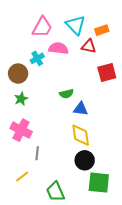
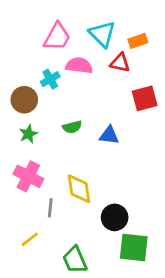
green semicircle: (66, 94) -> (72, 127), moved
blue triangle: (81, 109) -> (109, 135), moved
yellow diamond: (81, 135) -> (79, 189), moved

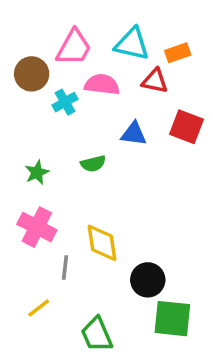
cyan triangle: (102, 34) -> (132, 44), turned -32
red square: (145, 98) -> (186, 127), turned 36
brown circle: (24, 100) -> (32, 74), moved
blue triangle: (109, 135) -> (134, 134), moved

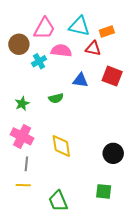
gray line: (65, 268) -> (26, 164), moved
black circle: (148, 280) -> (113, 153), moved
yellow line: (39, 308) -> (23, 185), turned 40
green square: (172, 319) -> (104, 191), size x0.7

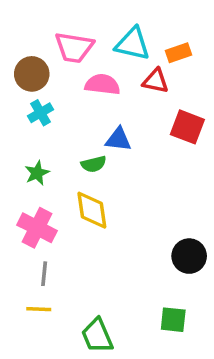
pink trapezoid: (44, 28) -> (74, 47), turned 70
cyan cross: (39, 61) -> (41, 113), moved
blue triangle: (80, 80) -> (118, 139), moved
yellow diamond: (61, 146) -> (92, 210), moved

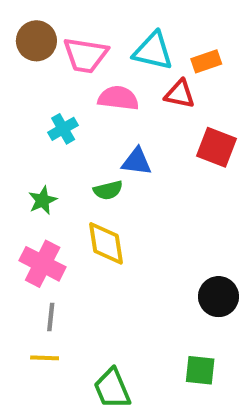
brown circle: (32, 74) -> (36, 41), moved
cyan cross: (41, 113) -> (63, 129), moved

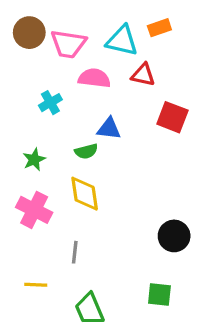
orange rectangle: (206, 61) -> (159, 28), moved
gray line: (51, 317) -> (75, 252), moved

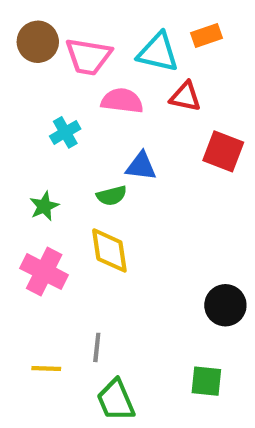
gray line: (75, 252) -> (97, 347), moved

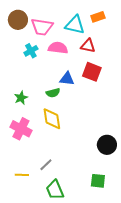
cyan cross: (65, 132) -> (31, 51), moved
red square: (223, 151) -> (92, 72), moved
gray line: (97, 347) -> (46, 165), turned 40

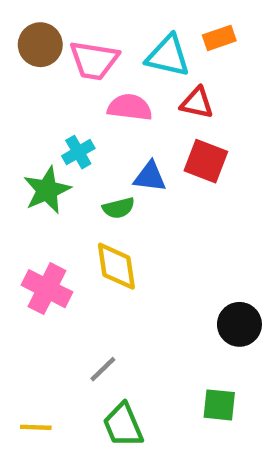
cyan cross: (31, 51) -> (78, 152), moved
green star: (21, 98) -> (47, 190), moved, size x1.5
yellow line: (22, 175) -> (36, 427), moved

